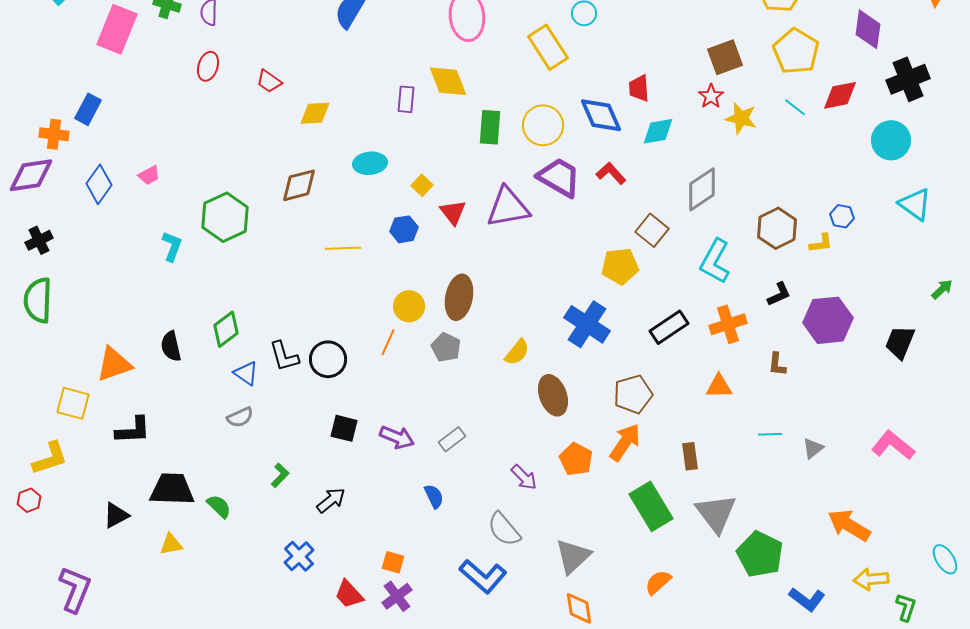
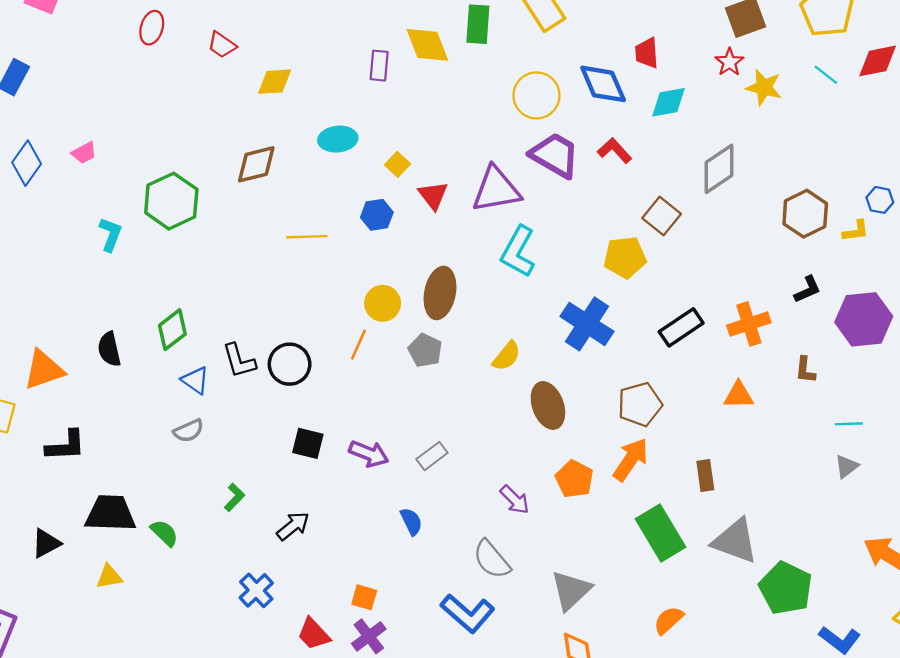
green rectangle: (490, 127) -> (478, 24), moved
cyan L-shape: (715, 261) -> (518, 252), moved
cyan line: (770, 434) -> (849, 424), moved
gray triangle: (716, 513) -> (735, 541), turned -33

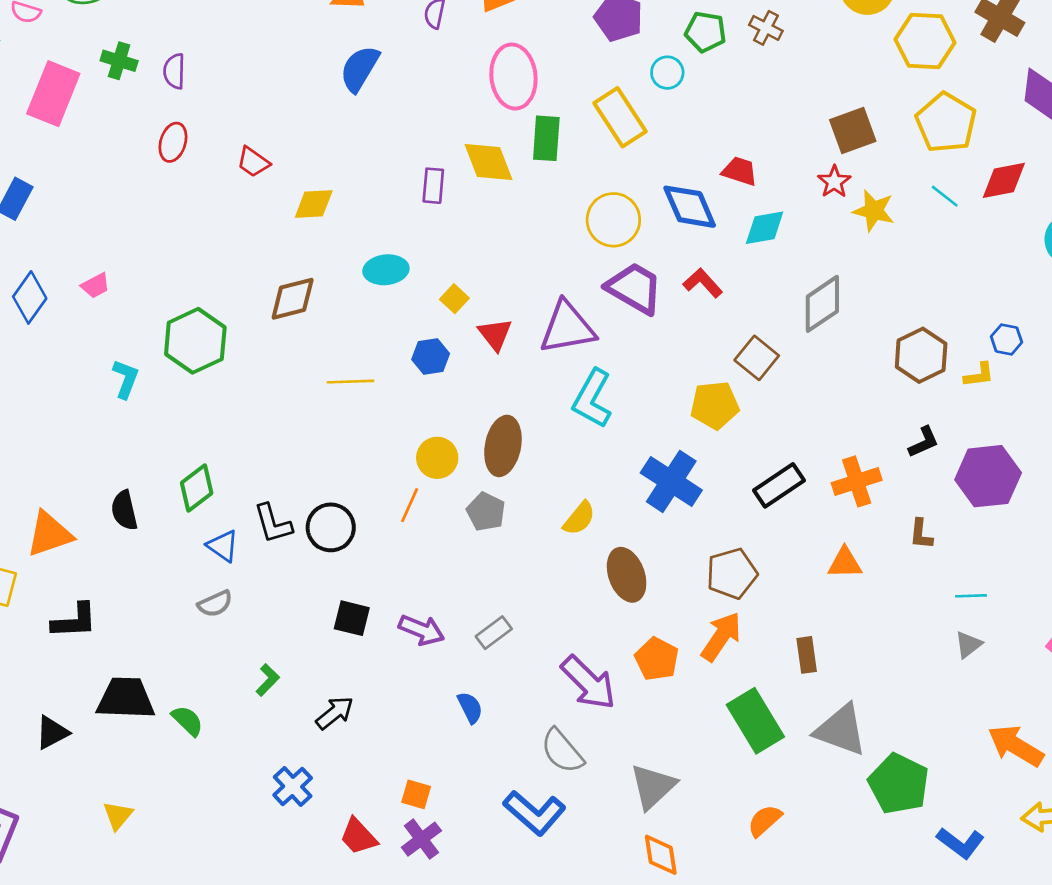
red trapezoid: (647, 53) -> (740, 171), turned 112
purple arrow: (515, 500) -> (588, 683), size x1.6
yellow triangle: (109, 577) -> (118, 815), moved, turned -40

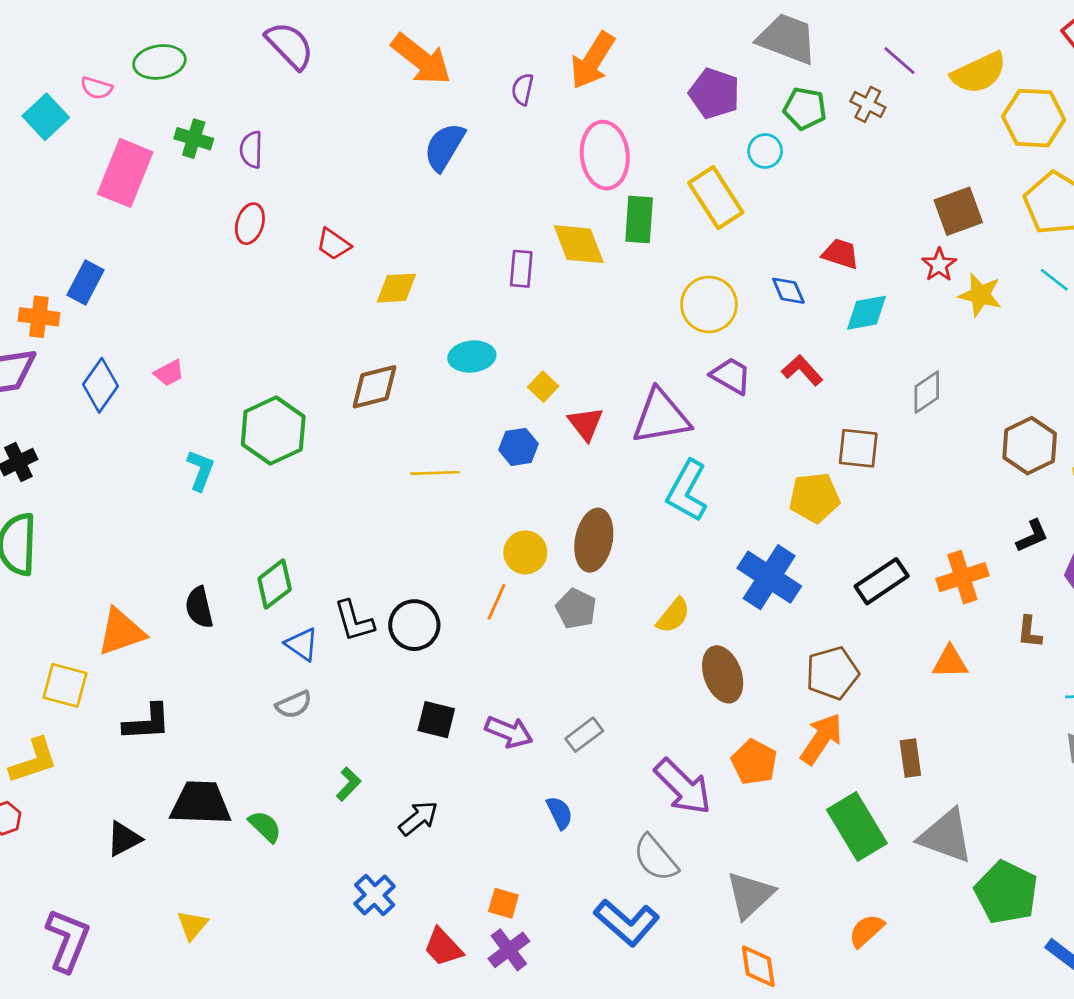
blue diamond: (690, 207) -> (788, 291), size x0.6
purple trapezoid: (634, 288) -> (731, 376), size x0.7
gray diamond: (822, 304) -> (927, 392), size x0.7
brown square: (757, 358) -> (858, 448), turned -33

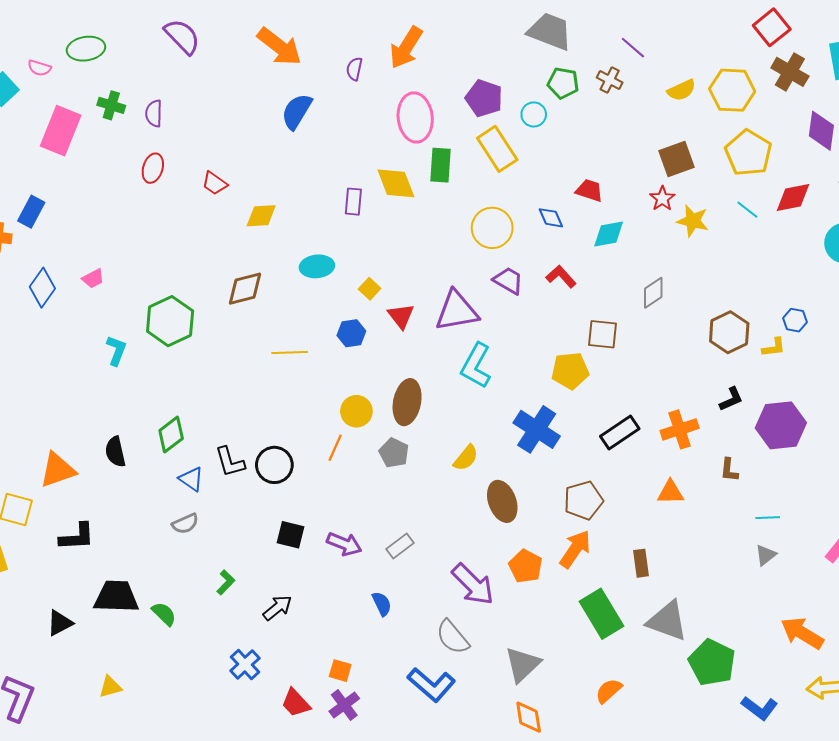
yellow semicircle: (979, 73) -> (682, 90), moved, size x0.7
purple pentagon: (714, 93) -> (484, 98), moved
yellow triangle: (192, 925) -> (110, 687), turned 35

